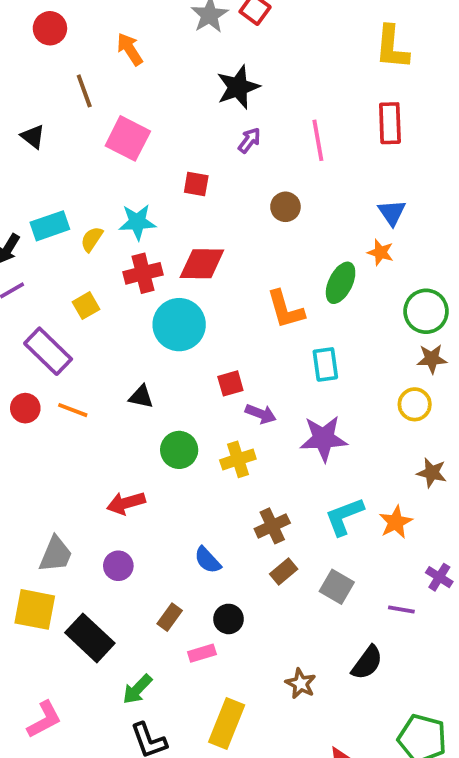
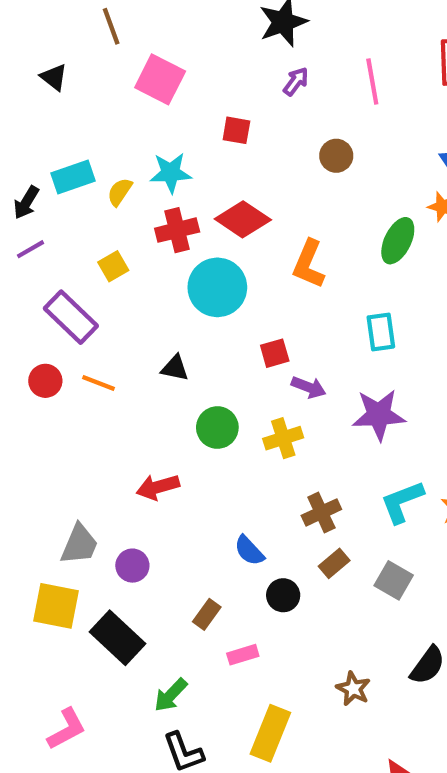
red diamond: (202, 264) -> (243, 219), turned 33
orange L-shape: (285, 309) -> (309, 264), moved, turned 39
purple circle: (118, 566) -> (132, 566), moved
black circle: (228, 619) -> (283, 595), moved

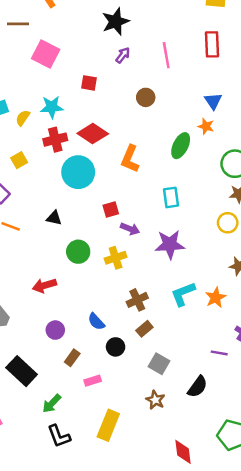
brown line: (111, 26) -> (18, 24), turned -70
purple circle: (132, 566) -> (55, 330), moved
gray square: (394, 580) -> (159, 364), moved

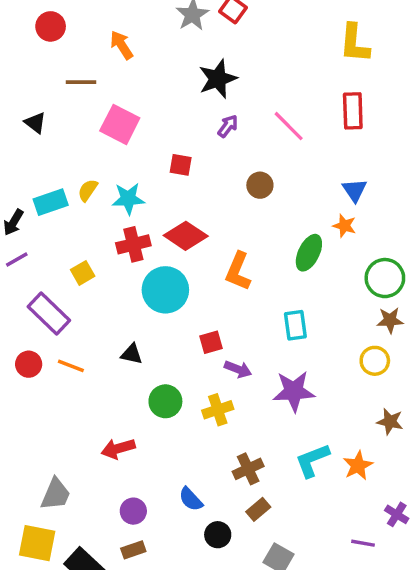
pink line: (166, 55) -> (289, 126), turned -35
yellow semicircle: (23, 118) -> (88, 190), moved
brown rectangle: (72, 358) -> (133, 550), moved, turned 35

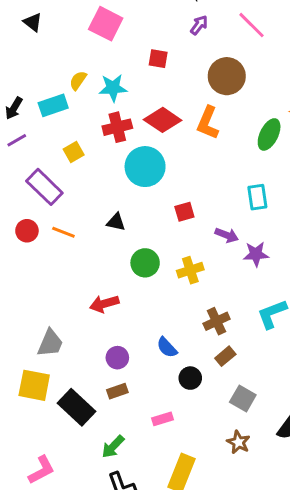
brown circle: (260, 185) -> (227, 76), size x1.6
cyan rectangle: (51, 202) -> (53, 105), moved
orange L-shape: (238, 271) -> (208, 123), moved
purple arrow: (238, 369) -> (227, 235), moved
purple star: (294, 391) -> (256, 254), size x0.7

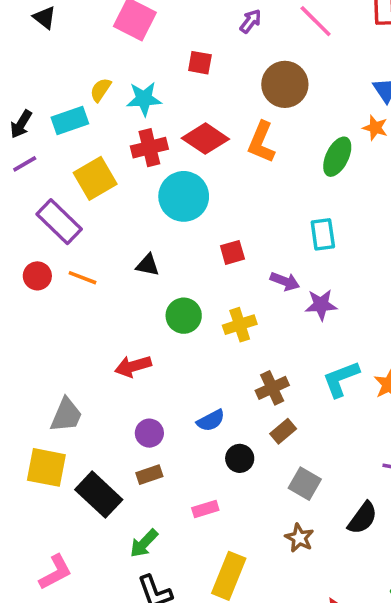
yellow square: (74, 152) -> (95, 178), size x1.6
blue semicircle: (167, 347) -> (211, 420), turned -75

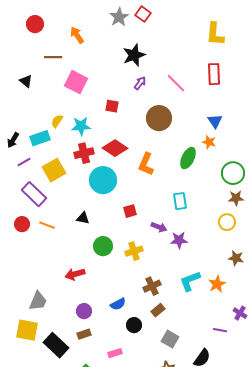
orange L-shape: (261, 142) -> (146, 164), moved
purple line: (25, 164) -> (24, 162), moved

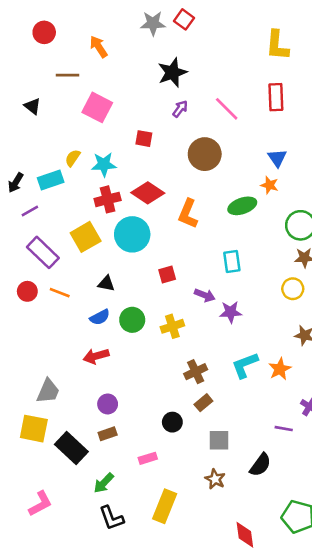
gray star: (119, 17) -> (153, 23), turned 30
green ellipse: (188, 158) -> (242, 206), turned 45
yellow square: (54, 170) -> (86, 237), moved
blue semicircle: (118, 304) -> (100, 317), moved
gray square: (170, 339) -> (219, 440), turned -30

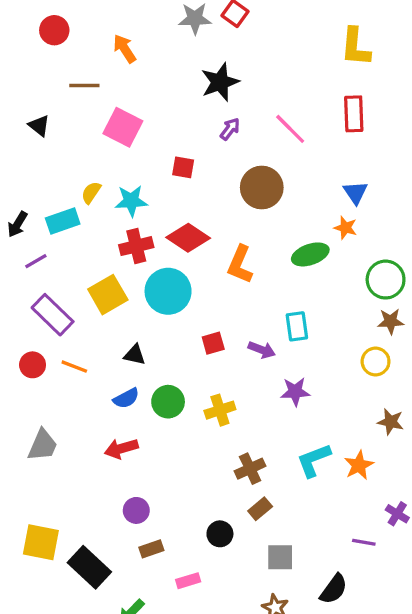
purple arrow: (205, 295) -> (262, 350), moved
gray trapezoid: (48, 391) -> (43, 445), moved
brown rectangle: (108, 434) -> (151, 549), moved

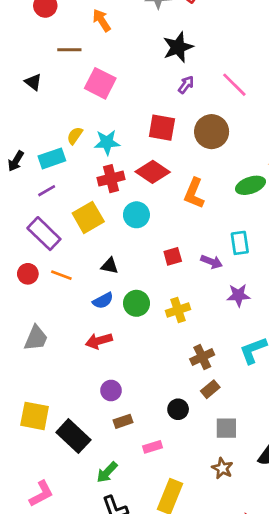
red square: (183, 167) -> (162, 128), moved, size x1.5
purple line: (36, 261) -> (47, 191), moved
cyan circle: (168, 291) -> (136, 215), size x0.7

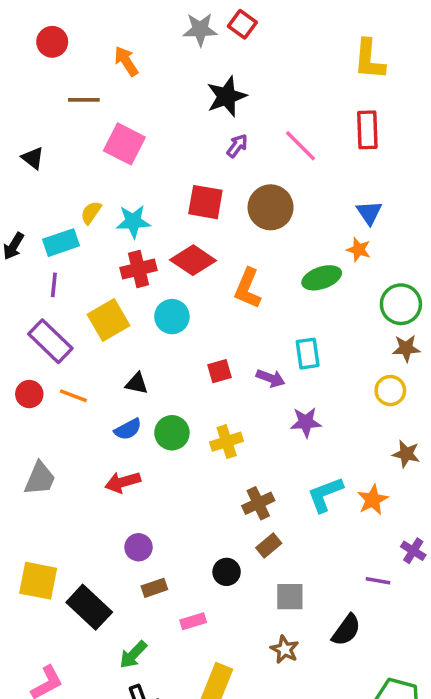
black triangle: (33, 82) -> (33, 158), moved
purple line: (47, 191) -> (54, 285), turned -54

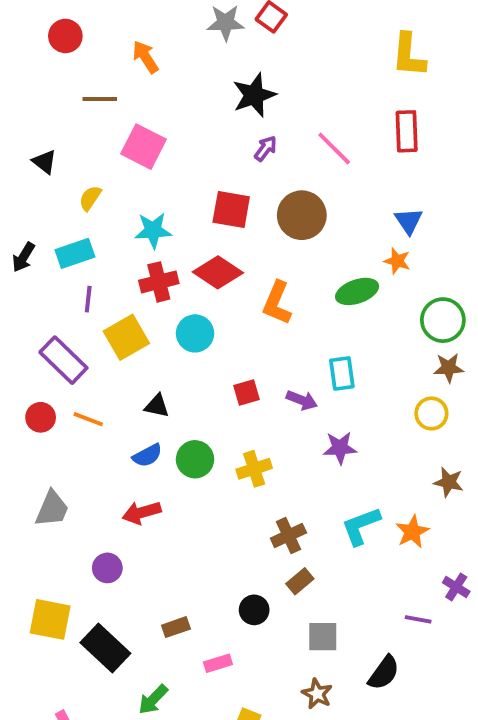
yellow semicircle: (91, 213) -> (90, 198), moved
purple line: (54, 285) -> (88, 299), moved
purple circle: (138, 547) -> (107, 568), moved

